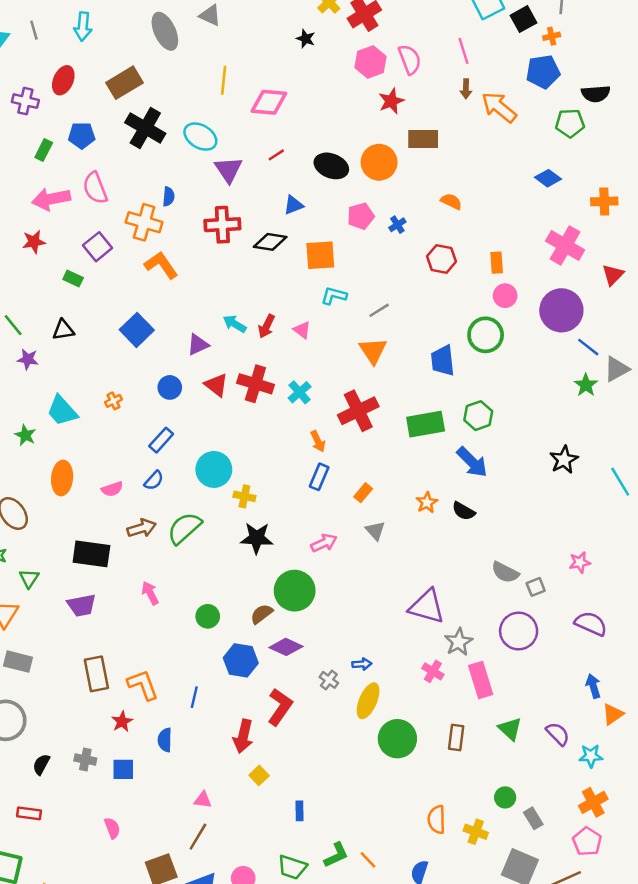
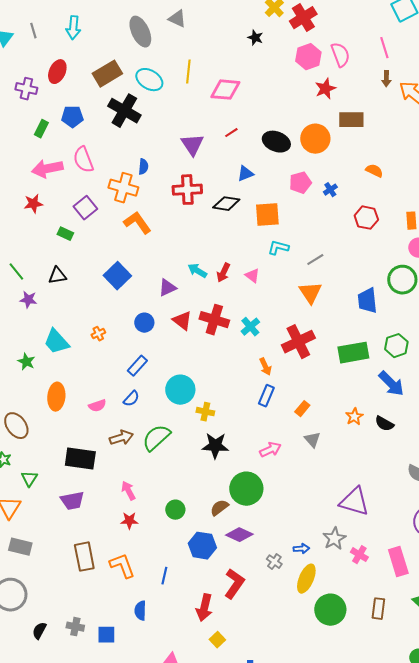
cyan ellipse: (200, 137) -> (149, 80), moved
gray star: (459, 642) -> (334, 539), moved
red star: (122, 722) -> (129, 521), moved, turned 30

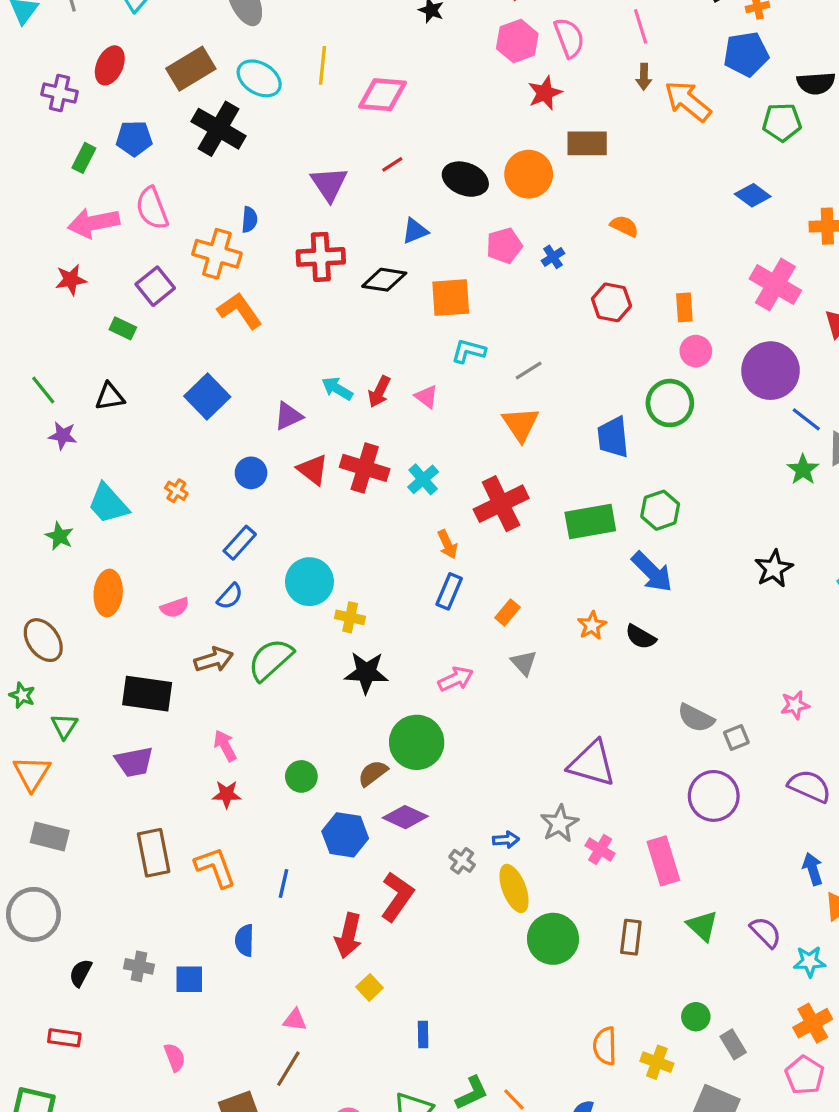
orange cross: (98, 334) -> (176, 491), turned -32
yellow ellipse: (306, 579) -> (514, 888), turned -44

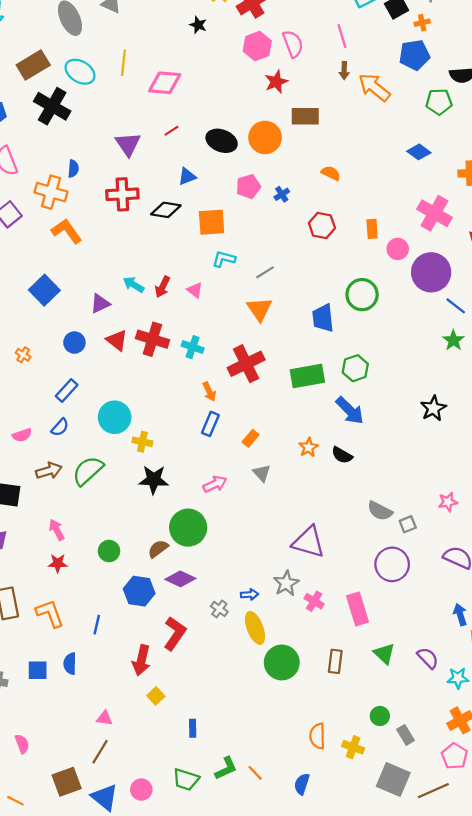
pink circle: (696, 351) -> (398, 249), moved
cyan cross: (423, 479) -> (193, 347), turned -30
blue square: (189, 979) -> (38, 670), moved

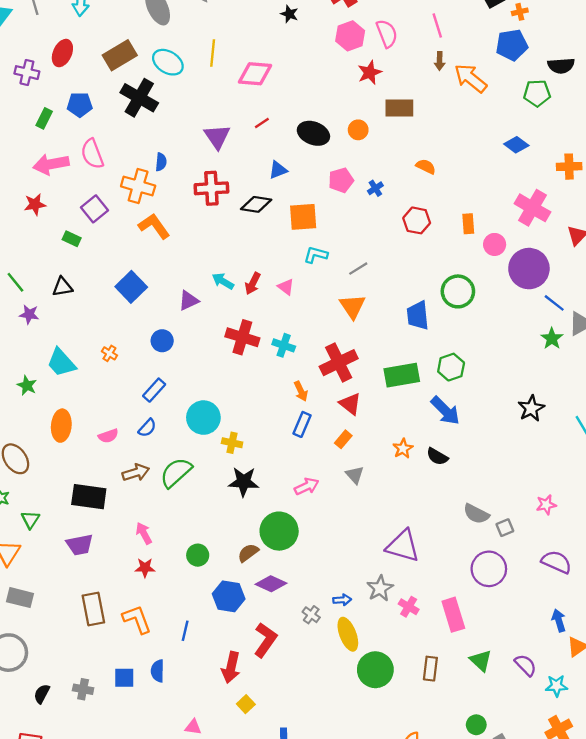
orange circle: (265, 137) -> (358, 130), size x0.6
red triangle: (117, 340) -> (350, 404), moved

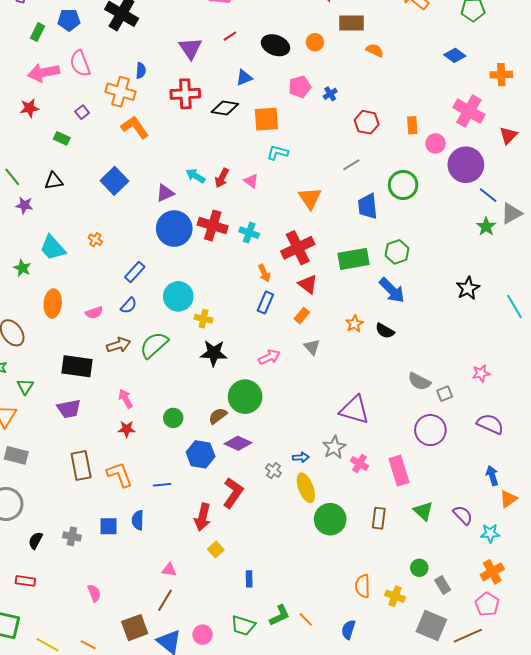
orange semicircle: (426, 167) -> (375, 50), moved
purple square: (95, 209) -> (82, 112), size x0.6
gray line: (358, 269) -> (351, 165), moved
blue circle: (162, 341) -> (174, 229), moved, size x1.8
blue line: (185, 631) -> (162, 485), turned 72

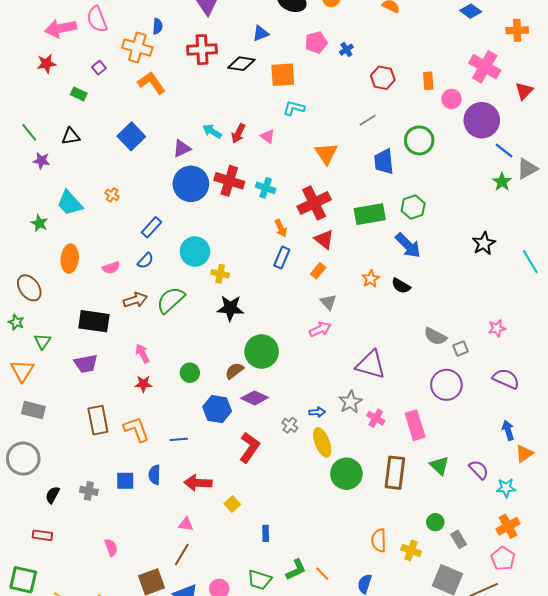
pink arrow: (269, 357) -> (320, 329), moved
red arrow: (203, 517) -> (198, 483), moved, turned 80
brown rectangle: (379, 518) -> (395, 473), size x1.5

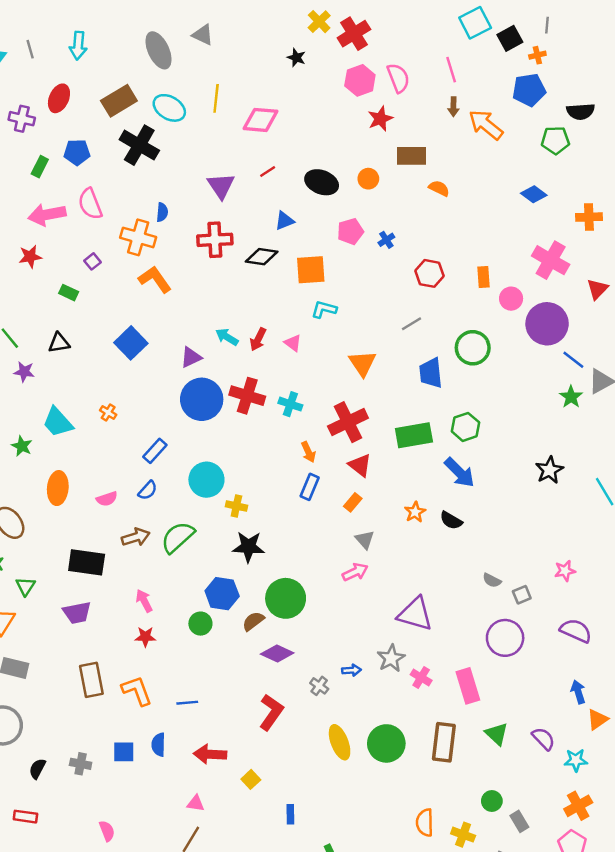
gray semicircle: (435, 336) -> (492, 580), size x0.7
blue hexagon: (217, 409) -> (222, 594), moved
yellow ellipse: (322, 442) -> (340, 742), moved

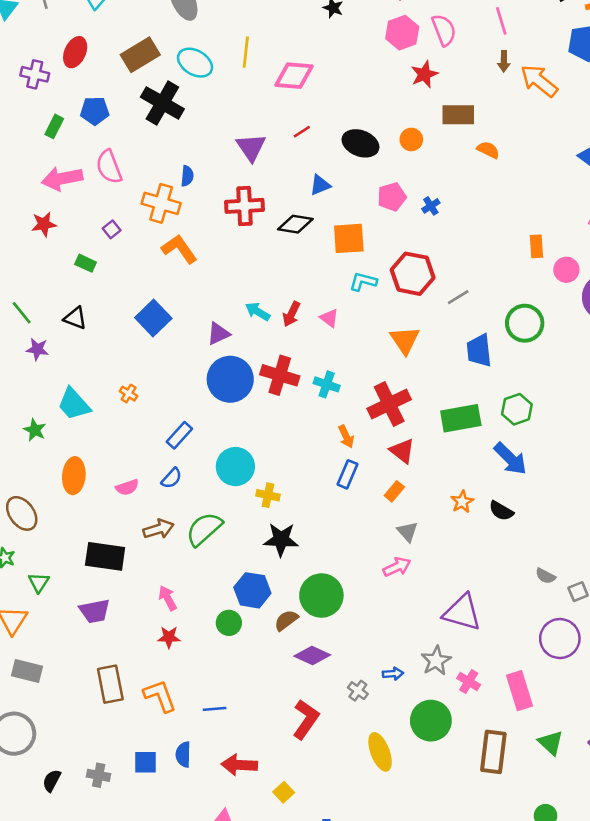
red hexagon: (429, 273) -> (413, 274), moved, size x1.4
black triangle: (59, 343) -> (75, 318), turned 30
green circle: (386, 743) -> (431, 721), moved

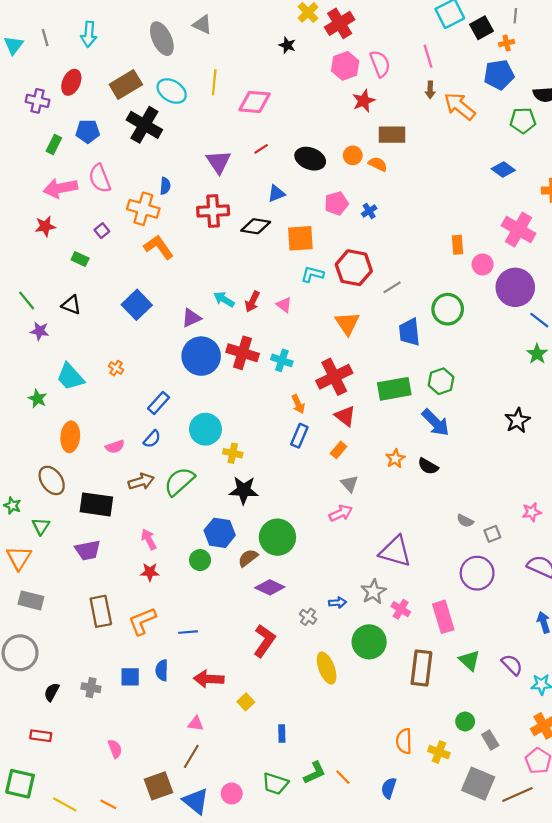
orange semicircle: (488, 150) -> (378, 164), moved
brown ellipse: (22, 513) -> (52, 480), moved
orange L-shape: (160, 696) -> (142, 621), turned -92

